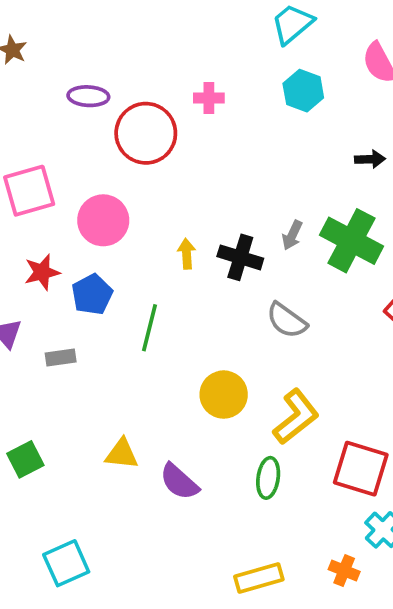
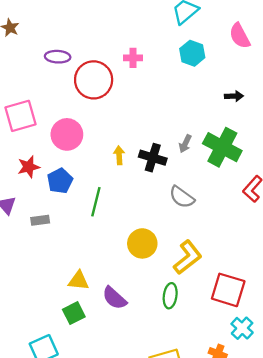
green square: (25, 459) -> (74, 313), moved

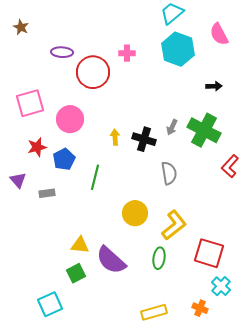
cyan hexagon: (192, 53) -> (178, 49), size x1.5
gray semicircle: (182, 197) -> (169, 173), turned -135
purple semicircle: (114, 298) -> (111, 260), size x1.4

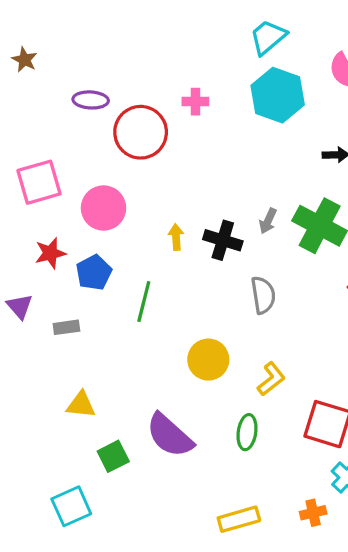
yellow L-shape: (174, 225) -> (271, 379), size x0.7
yellow triangle: (80, 245) -> (81, 405), moved
orange cross: (200, 308) -> (313, 513), turned -35

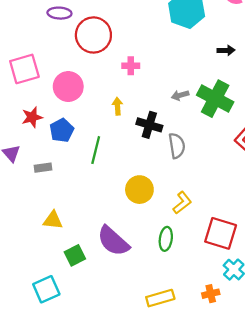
pink cross: (195, 102) -> (131, 66), moved
gray arrow: (268, 221) -> (180, 95), turned 49
black cross: (223, 240) -> (149, 125), moved

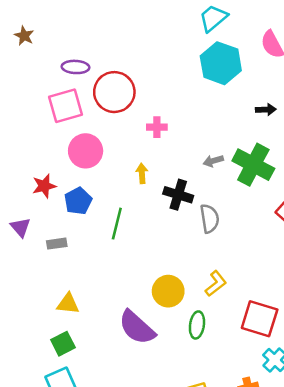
pink square: (24, 69) -> (65, 106), moved
yellow circle: (139, 190) -> (168, 291), moved
green square: (75, 255) -> (63, 344), moved

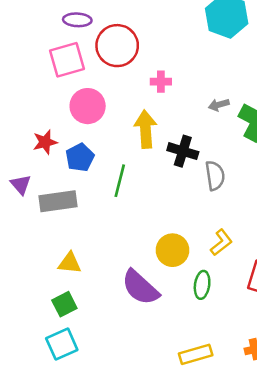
gray arrow: (213, 161) -> (219, 105), moved
yellow arrow: (142, 173) -> (145, 129), size x1.8
gray rectangle: (57, 244) -> (58, 201), size x1.8

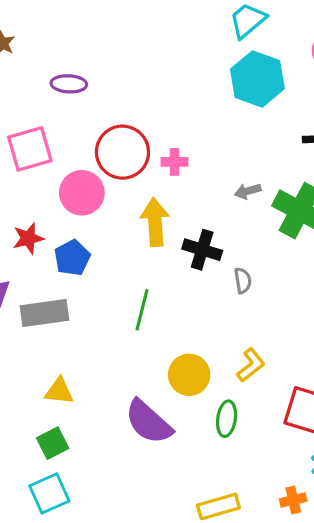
red circle: (117, 46) -> (122, 152), moved
pink square: (67, 60) -> (30, 149), moved
gray semicircle: (215, 176) -> (243, 281), size x0.7
green line: (120, 181) -> (142, 310), moved

